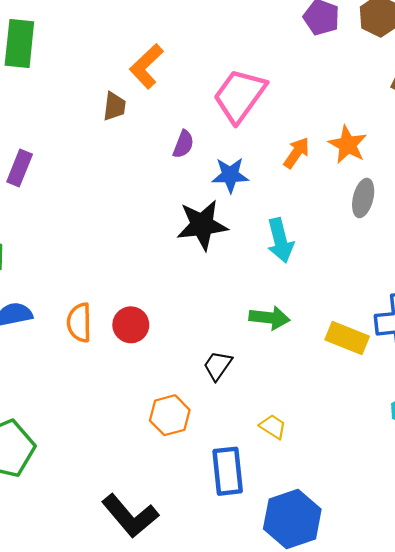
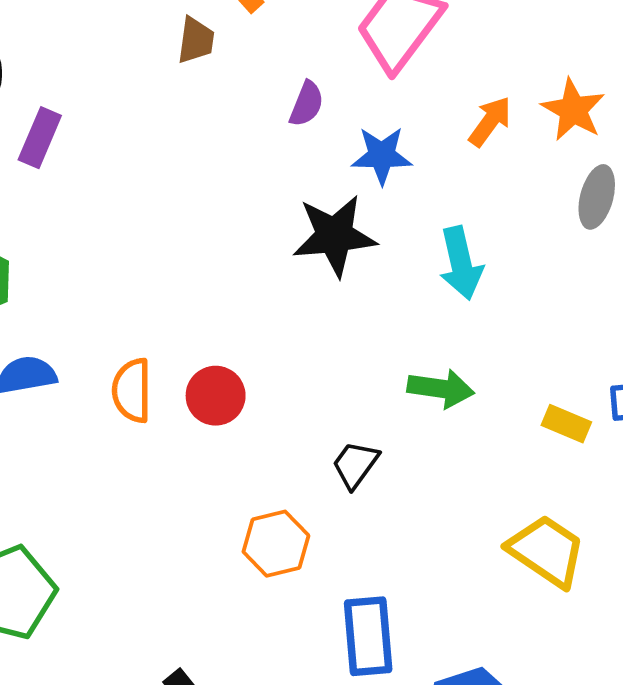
yellow rectangle: (347, 338) -> (566, 424), size x0.7
yellow trapezoid: (273, 427) -> (547, 551), moved, size x1.8

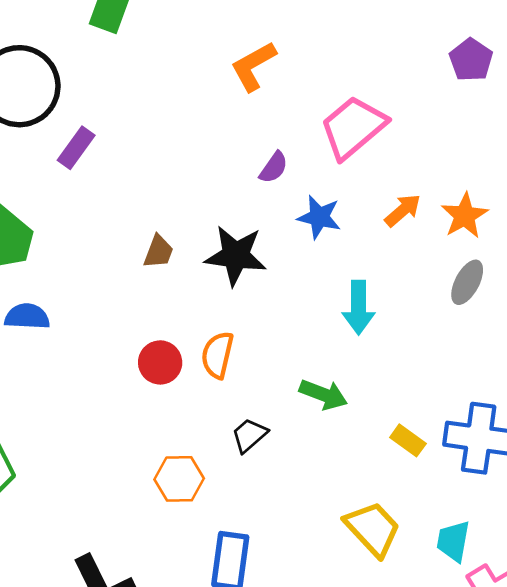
brown trapezoid: (196, 40) -> (159, 252), moved
black star: (334, 236) -> (236, 256), moved
orange semicircle: (132, 390) -> (217, 355), moved

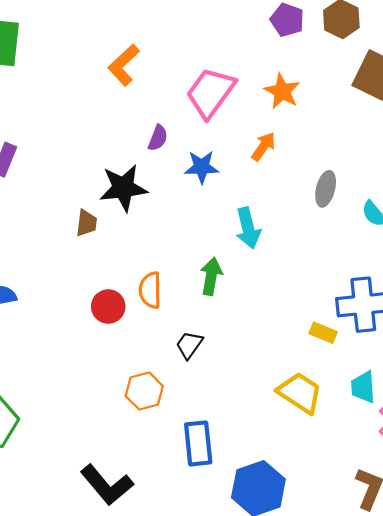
orange star: (465, 216) -> (282, 91), moved
black star: (236, 256) -> (123, 188), moved
green arrow: (323, 394) -> (211, 276), moved, turned -87
yellow rectangle: (408, 440) -> (323, 333), moved

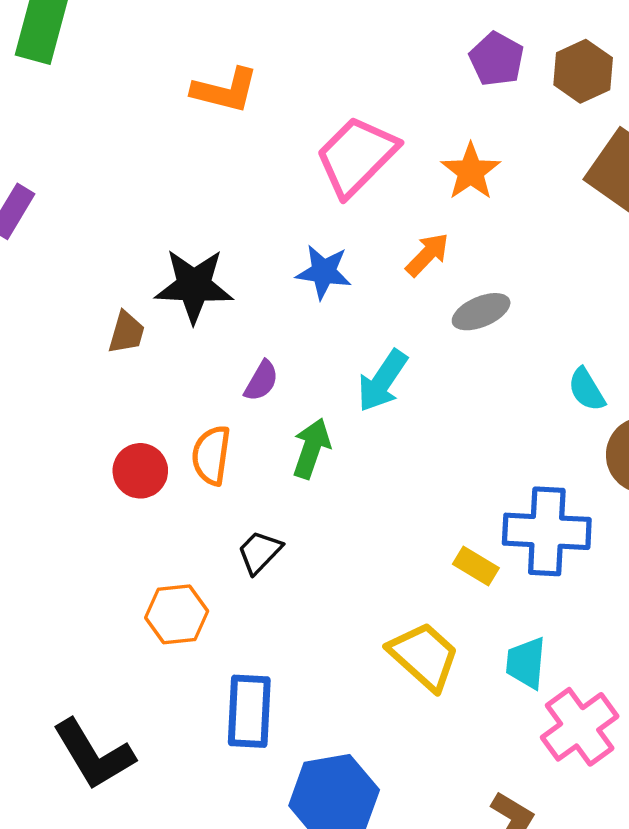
orange L-shape: (124, 65) -> (225, 90), turned -132
purple semicircle: (158, 138) -> (261, 381), moved
gray ellipse: (326, 189) -> (481, 312), moved, turned 44
cyan arrow: (248, 228) -> (382, 381), turned 39

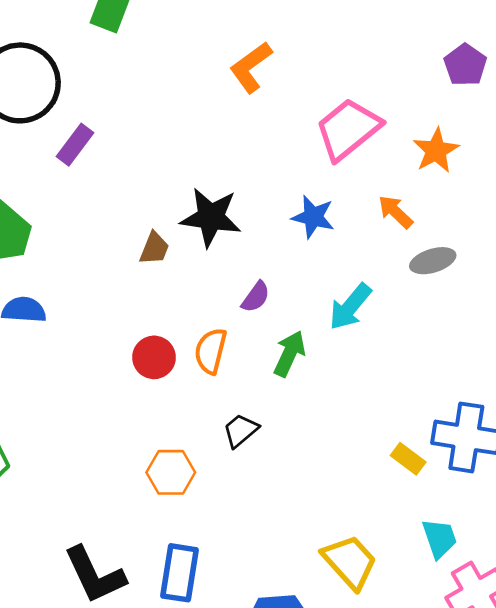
orange L-shape: (225, 90) -> (251, 67), turned 124
orange arrow: (427, 255) -> (396, 212), turned -96
yellow trapezoid: (424, 656) -> (350, 562), moved
cyan trapezoid: (526, 663) -> (440, 538), turned 150
blue rectangle: (249, 711) -> (179, 573), moved

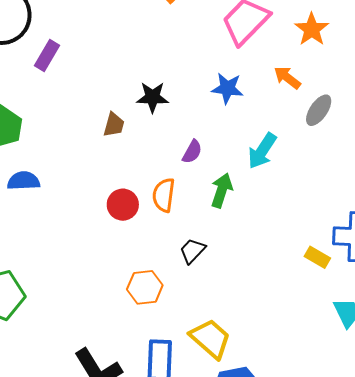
black star: (211, 217) -> (152, 97), size x0.7
gray ellipse: (433, 261) -> (319, 110), turned -32
yellow trapezoid: (350, 562) -> (210, 339), moved

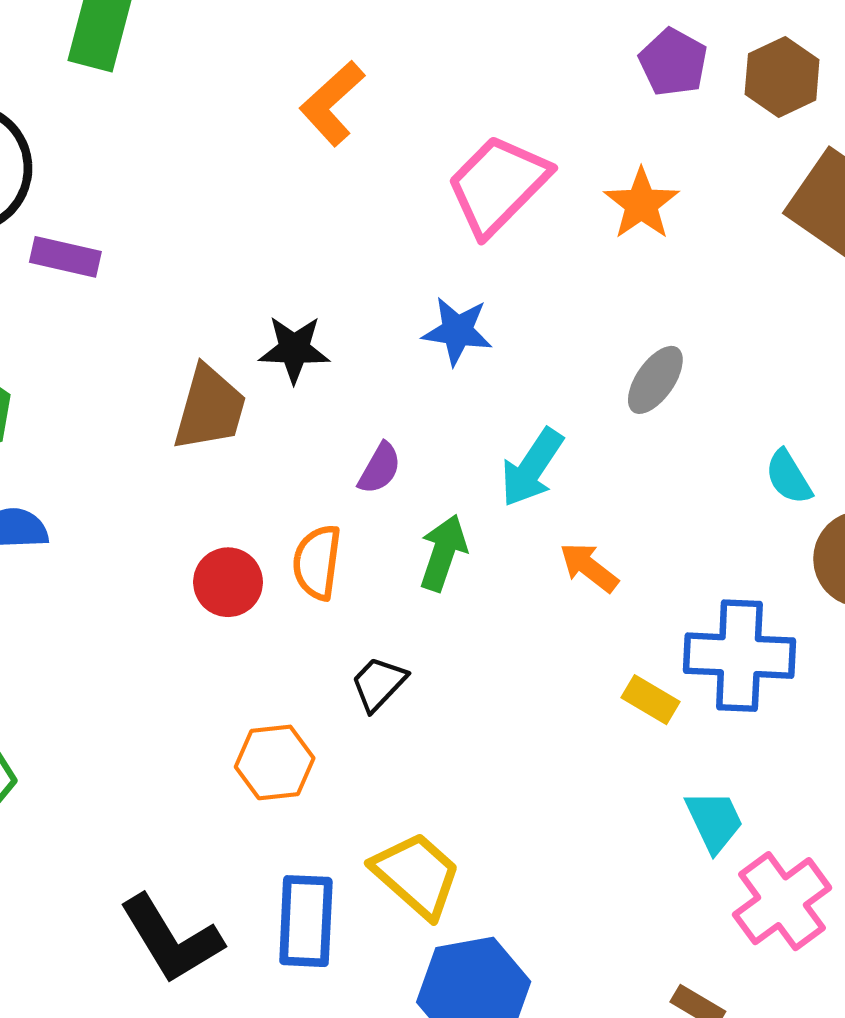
purple rectangle: (47, 56) -> (65, 257), turned 72
orange arrow: (287, 78) -> (589, 567), moved
brown trapezoid: (114, 125) -> (210, 408), size x1.6

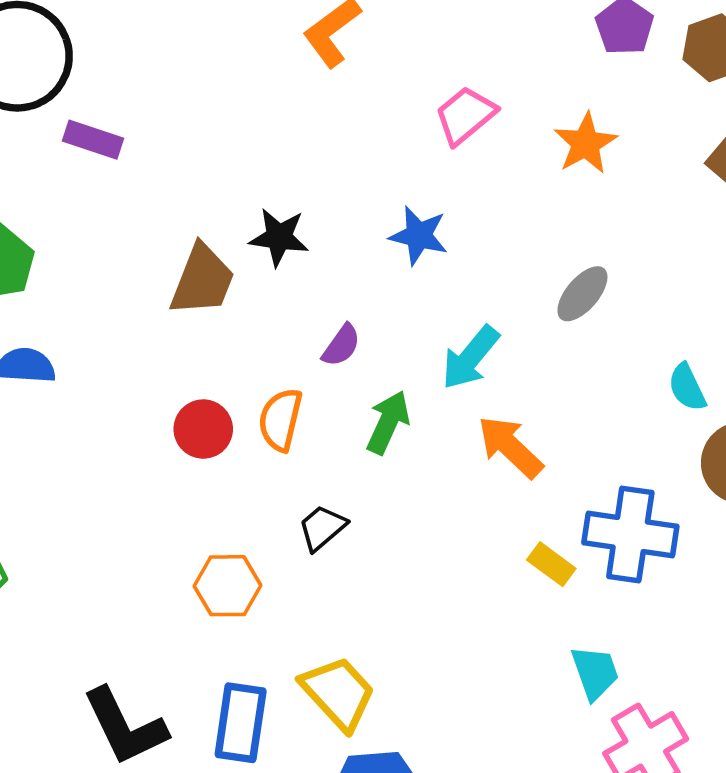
pink trapezoid: (498, 185) -> (465, 115), size x0.7
orange arrow: (589, 567) -> (510, 447), size x1.4

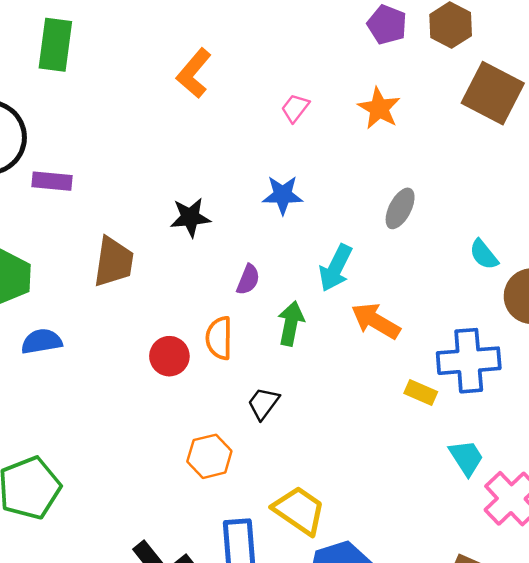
pink trapezoid: (465, 115) -> (295, 108), size x0.7
brown trapezoid: (202, 280) -> (114, 262), moved

